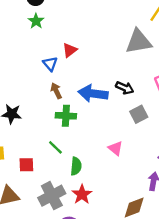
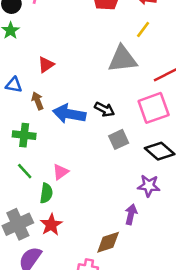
blue triangle: (50, 64) -> (14, 85), moved, turned -42
brown arrow: (56, 91) -> (38, 101), moved
green cross: (66, 116) -> (24, 135), moved
pink triangle: (115, 148) -> (61, 172), moved, turned 42

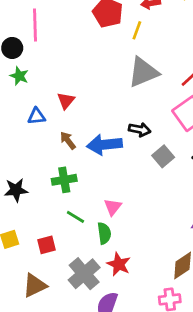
yellow line: (143, 29) -> (137, 30), moved
blue triangle: (14, 85) -> (36, 116), moved

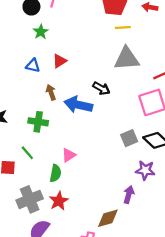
yellow line: (137, 30) -> (123, 28), moved, turned 48
green star: (19, 76) -> (41, 32), moved
black arrow: (140, 130) -> (101, 88), moved
gray square: (163, 156) -> (129, 138), moved
green line: (75, 217) -> (27, 153), moved

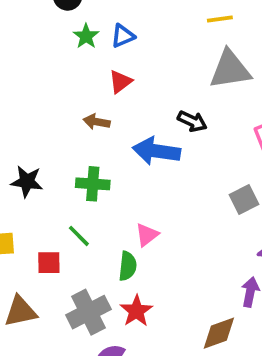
blue triangle: (33, 66) -> (123, 36), moved, turned -32
brown arrow: (51, 92) -> (97, 122), moved, turned -56

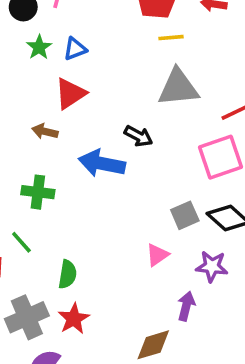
red triangle: (120, 82) -> (70, 94), size x1.4
pink triangle: (147, 235) -> (157, 255), moved

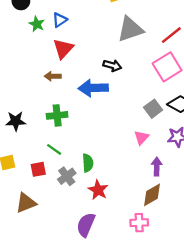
purple arrow: (186, 306) -> (157, 167), moved
gray cross: (27, 317) -> (67, 176), moved, size x0.7

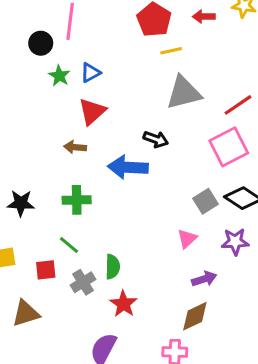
purple arrow: (157, 167) -> (204, 279), turned 66

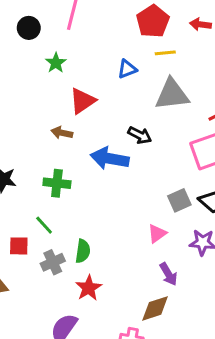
black circle: (41, 43) -> (29, 28), moved
blue triangle: (90, 73) -> (127, 69), moved
purple arrow: (204, 279) -> (168, 274), turned 70

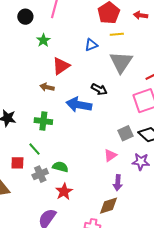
gray triangle: (172, 94) -> (121, 62), turned -50
green semicircle: (83, 251) -> (60, 167), turned -84
purple arrow: (168, 274) -> (118, 183), turned 35

